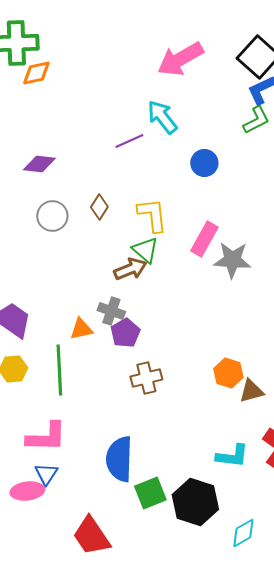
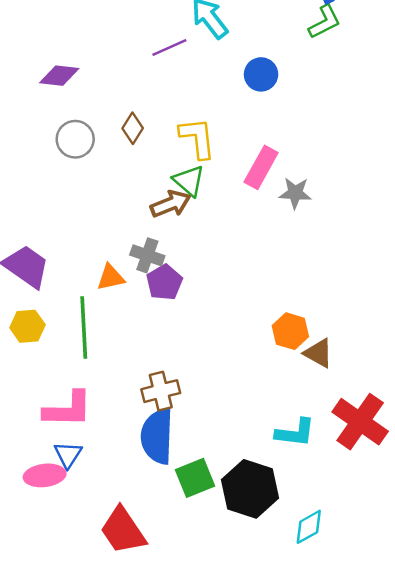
gray star: (232, 260) -> (295, 193), size x0.7
brown cross: (146, 378) -> (161, 391), moved
brown triangle: (251, 391) -> (318, 353), turned 44

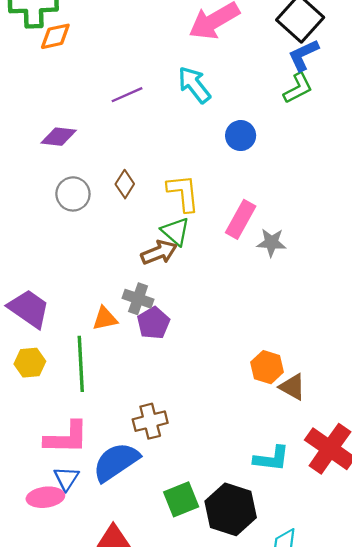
purple line: (169, 48) -> (127, 95), moved
blue semicircle: (157, 436) -> (116, 462), moved, turned 54

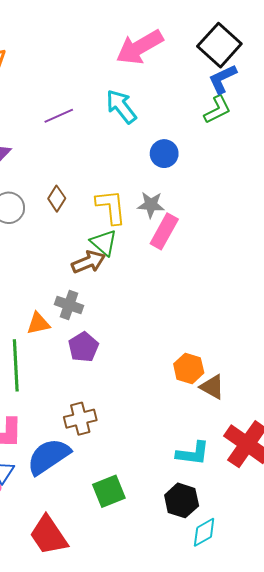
gray star: (271, 242) -> (151, 205), moved
purple pentagon: (153, 323) -> (83, 347), moved
black hexagon: (231, 509) -> (182, 500), moved, size x0.7

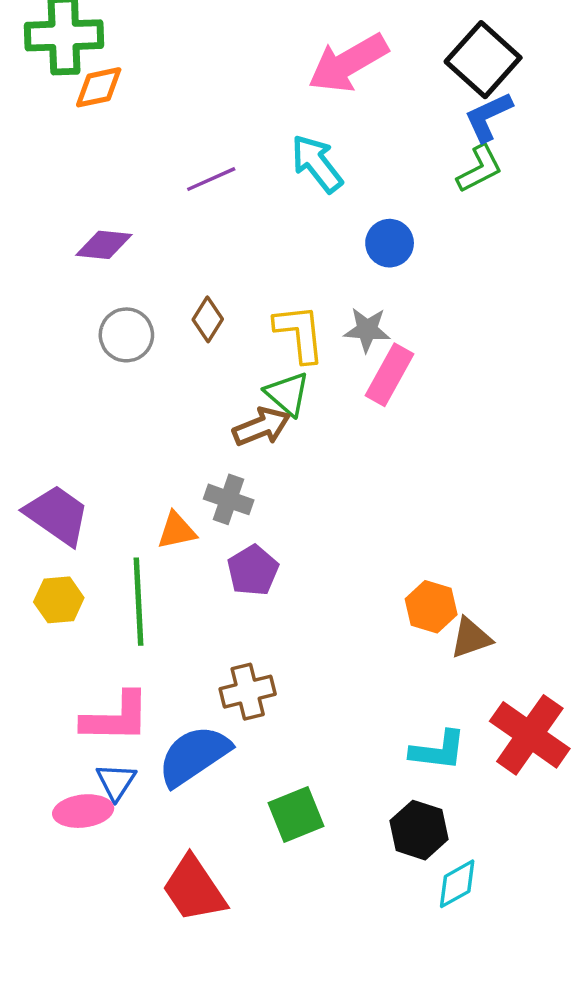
brown triangle: (212, 387) -> (471, 638), turned -48

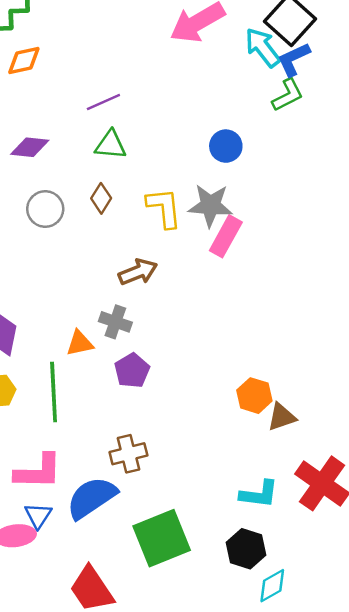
orange diamond: (99, 87) -> (24, 60), moved
cyan arrow: (317, 164) -> (263, 47), moved
gray star: (367, 330) -> (210, 205), size x1.4
green triangle: (287, 394) -> (111, 145), moved, turned -36
green square: (296, 815) -> (162, 538), size x1.5

